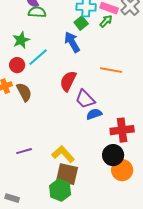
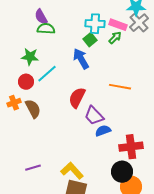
green star: (21, 40) -> (30, 57), turned 30

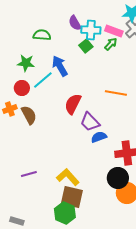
purple semicircle: (41, 17) -> (75, 23), moved
blue arrow: (81, 59) -> (60, 66), moved

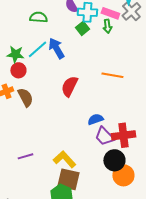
green arrow: (111, 44) -> (107, 26), turned 128
green star: (26, 63) -> (15, 54), moved
cyan line: (43, 80) -> (37, 49), moved
purple trapezoid: (90, 122) -> (104, 136), moved

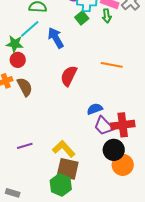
cyan line: (37, 49) -> (30, 29), moved

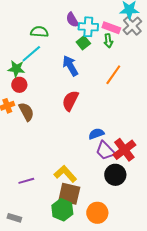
blue arrow: (56, 38) -> (70, 66), moved
orange line: (112, 65) -> (113, 75), moved, turned -65
red cross: (123, 125) -> (124, 150), turned -30
purple line: (25, 146) -> (26, 181), moved
orange circle: (123, 165) -> (97, 213), moved

